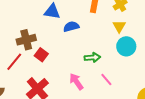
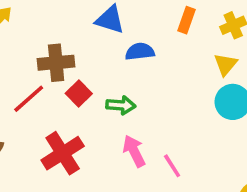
green arrow: (92, 57) -> (121, 105), moved
pink line: (106, 79) -> (172, 166), moved

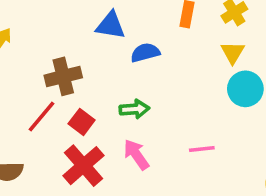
red square: (79, 94) -> (82, 122), moved
pink arrow: (134, 151) -> (136, 155), moved
pink line: (172, 166) -> (202, 149), moved, turned -55

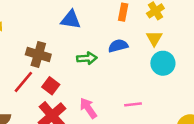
blue semicircle: (145, 53) -> (118, 46), moved
brown cross: (63, 76) -> (38, 54), turned 30
green arrow: (134, 109) -> (87, 58), moved

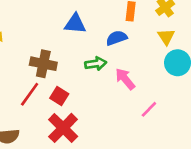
blue semicircle: (118, 46) -> (117, 38), moved
pink line: (133, 104) -> (149, 109), turned -35
pink arrow: (88, 108) -> (125, 79), moved

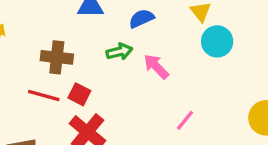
red line: (30, 94) -> (44, 95), turned 75
pink line: (149, 109) -> (185, 120), moved

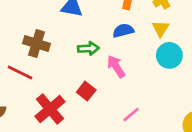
blue semicircle: (141, 18) -> (123, 31), moved
red square: (79, 94) -> (86, 91), moved

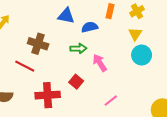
blue semicircle: (123, 31) -> (90, 27), moved
red cross: (50, 109) -> (48, 95), turned 35

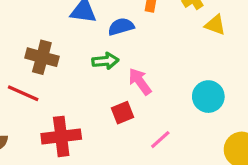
yellow triangle: (135, 34) -> (215, 25), moved, turned -40
cyan circle: (142, 55) -> (208, 97), moved
red square: (76, 82) -> (122, 113), moved, turned 32

